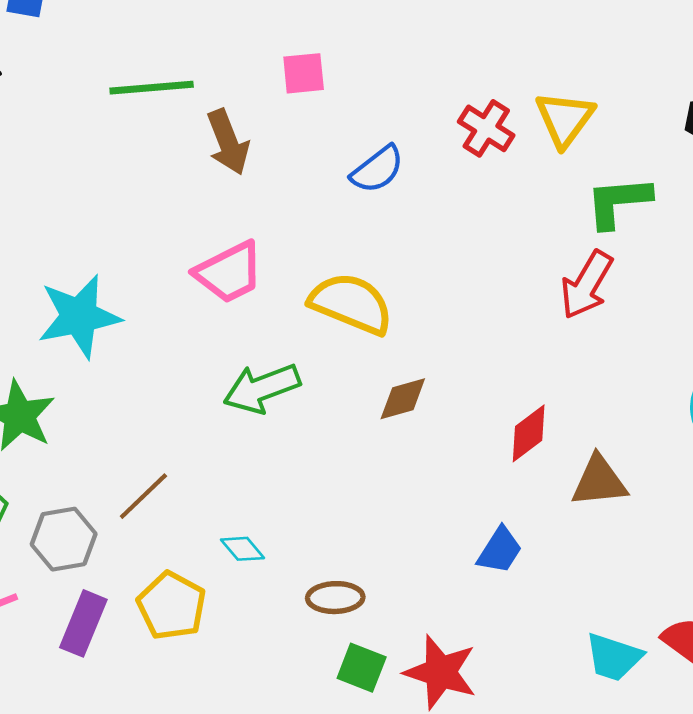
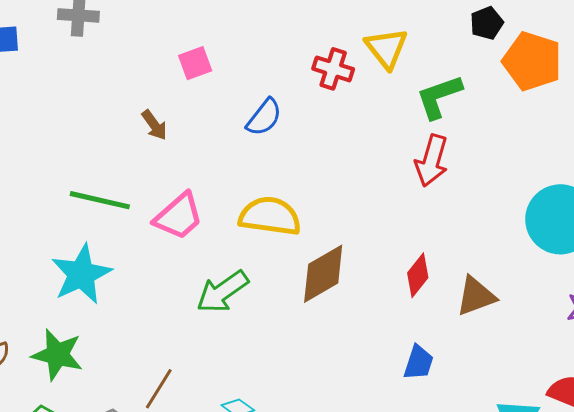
green line: (152, 88) -> (100, 200), moved, turned 32
brown arrow: (228, 142) -> (154, 125), size x0.7
brown diamond: (403, 399) -> (323, 274), size x1.6

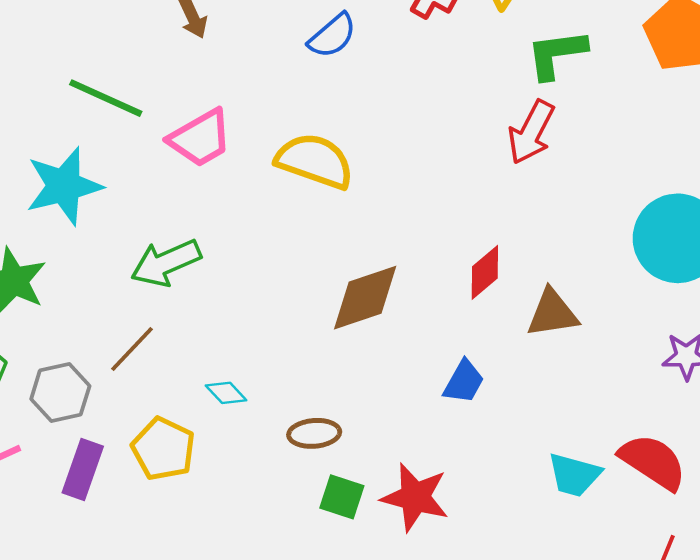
brown diamond: (323, 274) -> (365, 298), moved
green arrow: (222, 292) -> (166, 263), moved

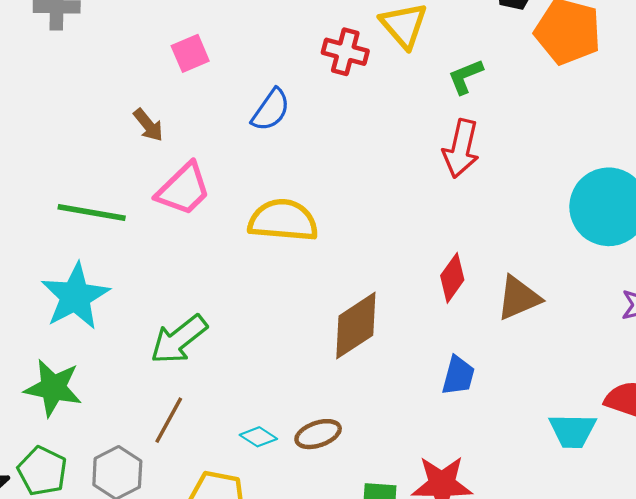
green L-shape: (557, 54) -> (465, 76), size x0.7
pink trapezoid: (200, 138) -> (183, 189), moved
brown ellipse: (314, 433) -> (318, 434), moved

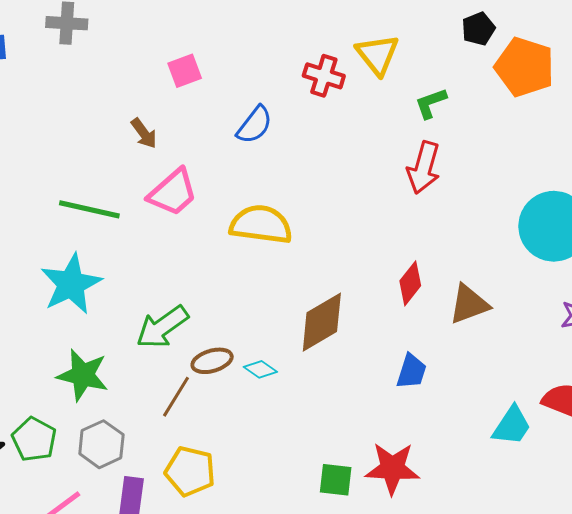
green star: (53, 388) -> (83, 375), moved
brown line: (169, 420) -> (176, 397), moved
cyan trapezoid: (573, 431) -> (512, 426), turned -60
brown ellipse: (318, 434) -> (212, 361), moved
cyan diamond: (258, 437) -> (260, 369), moved

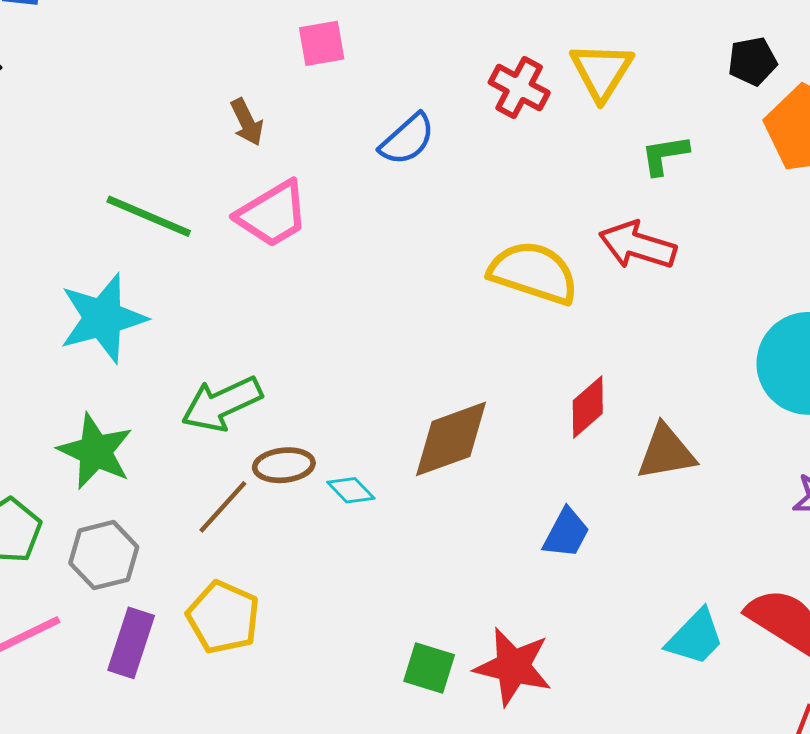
red arrow: (424, 168) -> (637, 245), turned 81
yellow semicircle: (261, 225) -> (534, 273), moved

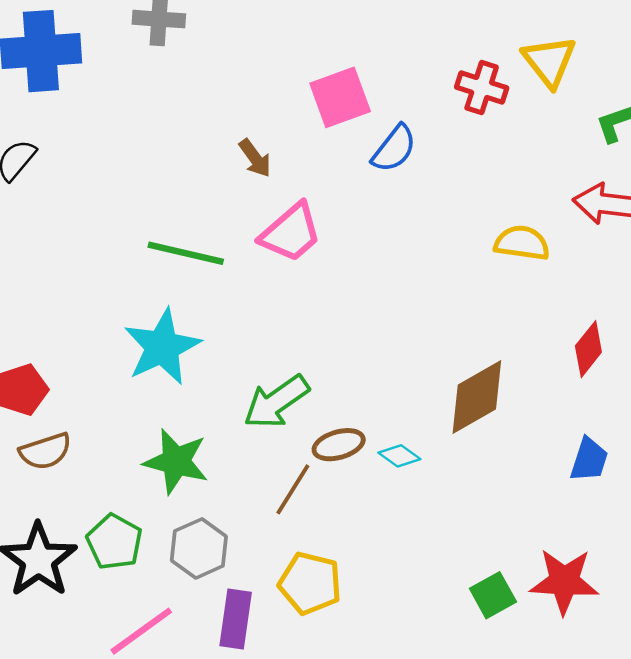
pink square: (322, 43) -> (340, 97), moved, size x1.4
yellow semicircle: (534, 273) -> (522, 243), size x0.7
green square: (429, 668) -> (493, 595), turned -36

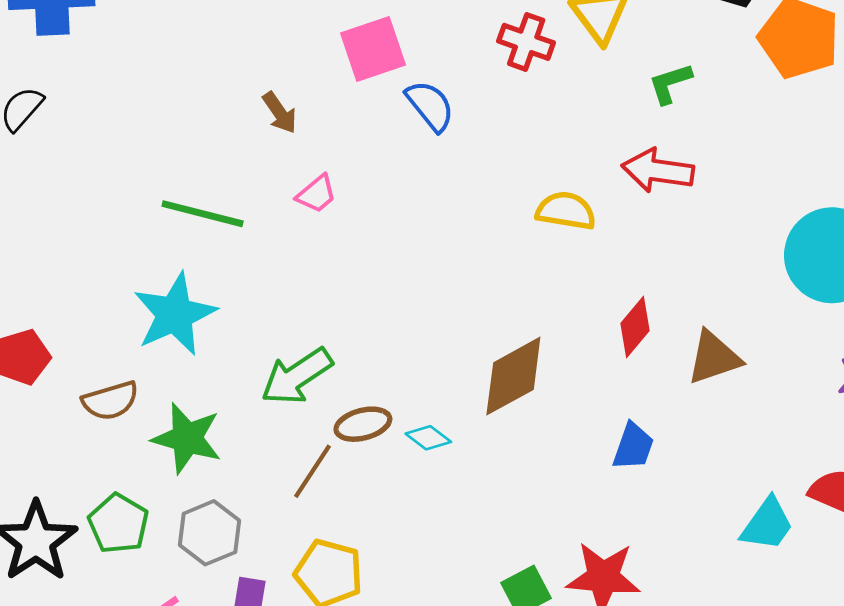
blue semicircle: (394, 149) -> (430, 106), turned -78
pink trapezoid: (291, 233) -> (317, 194), size x0.6
brown semicircle: (45, 451) -> (110, 401), moved

